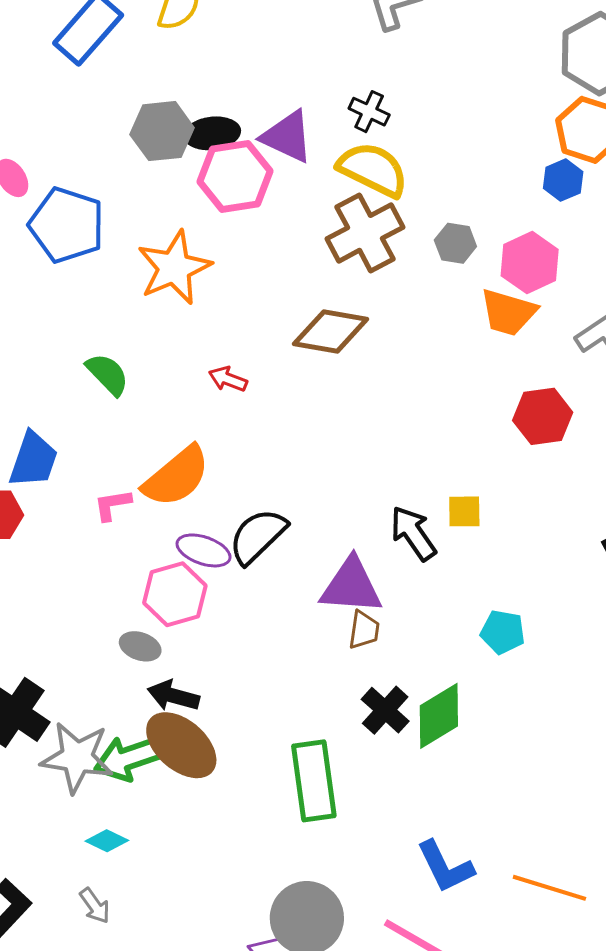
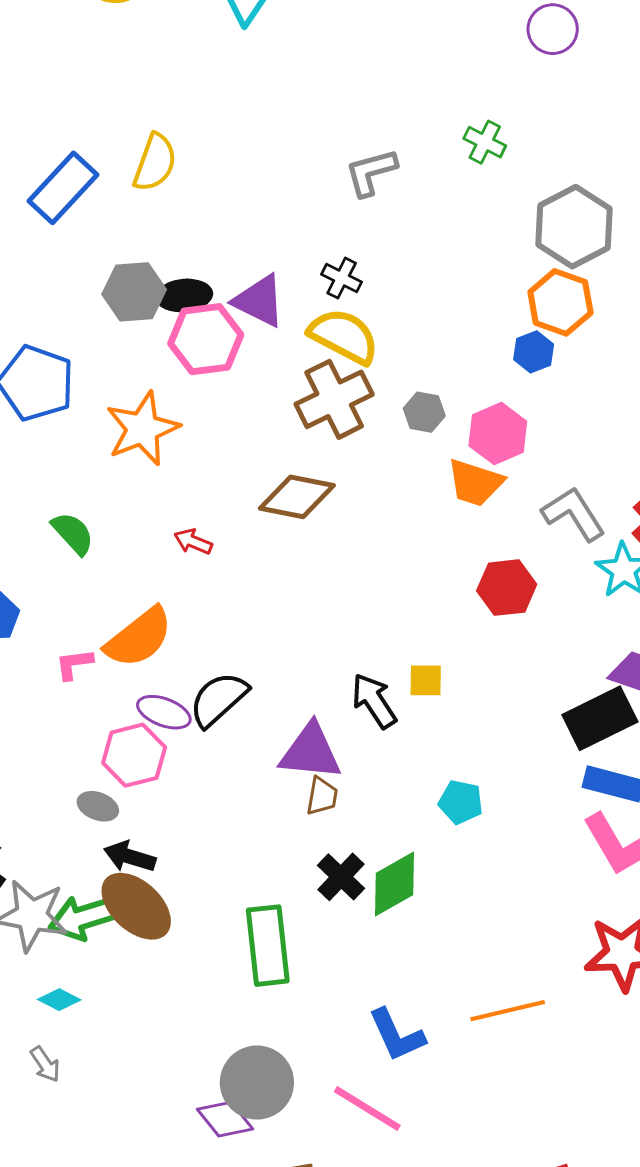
orange line: (549, 888) -> (508, 1011), moved, turned -32

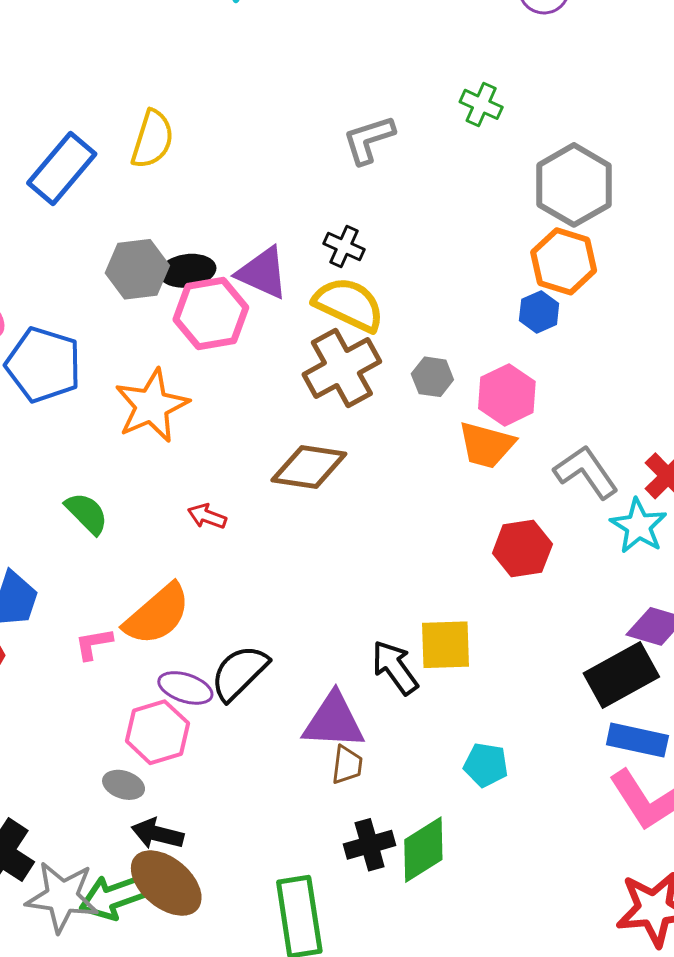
yellow square: (426, 680) -> (446, 645), size x1.5
black cross: (341, 877) -> (370, 845), turned 33

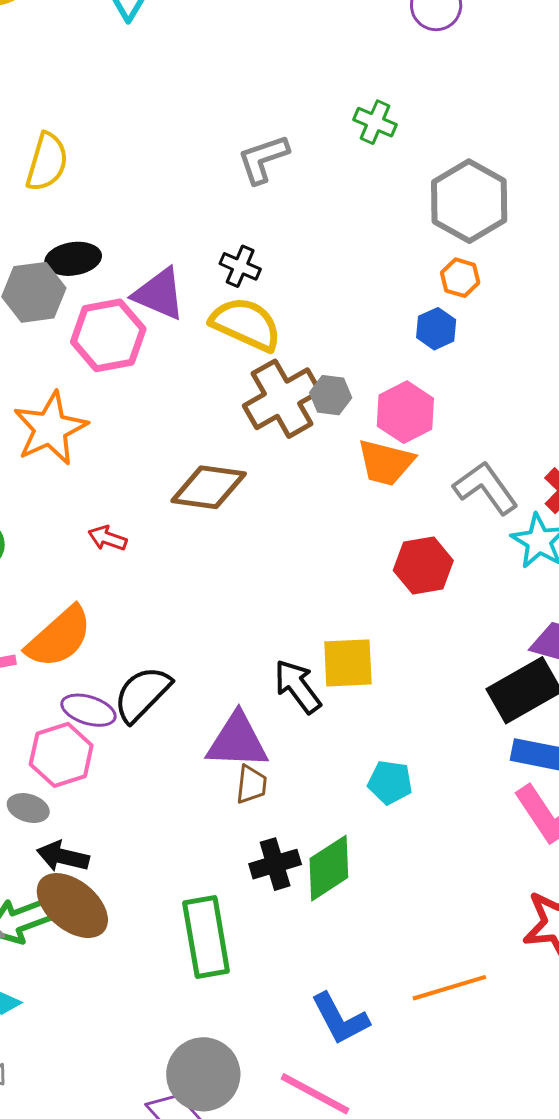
orange hexagon: (564, 261) -> (460, 278), size x0.6
black ellipse: (187, 271) -> (73, 259), moved
brown cross: (342, 368) -> (282, 399), moved

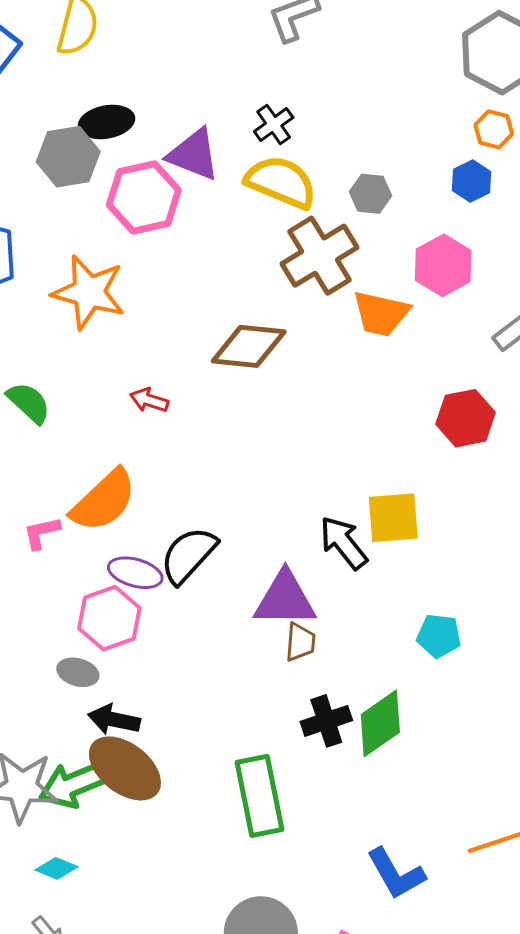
black cross: (240, 266) -> (274, 125), turned 33
gray hexagon: (331, 395) -> (371, 194), moved
orange star: (50, 428) -> (89, 292), turned -30
orange trapezoid: (386, 463) -> (381, 314), moved

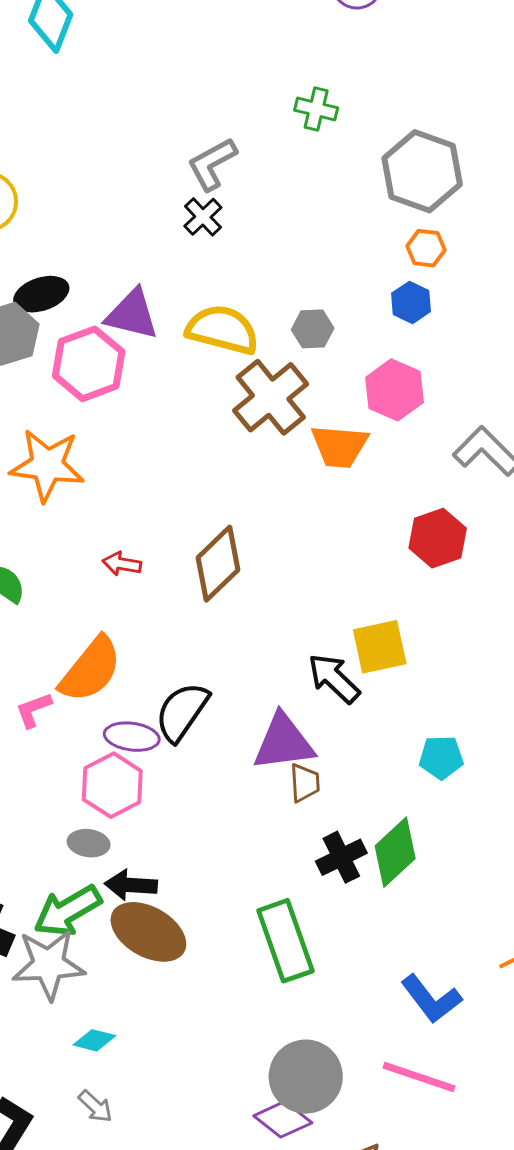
black cross: (274, 125) -> (203, 217), moved
brown diamond: (249, 346) -> (218, 564), moved, turned -42
green arrow: (74, 784) -> (68, 911), moved

